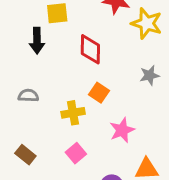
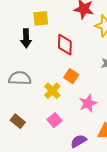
gray semicircle: (28, 96) -> (20, 78), size x1.5
yellow cross: (73, 113) -> (52, 91), turned -35

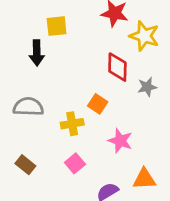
red diamond: (65, 45) -> (117, 67), moved
yellow cross: (52, 91) -> (72, 124), turned 35
pink star: (88, 103) -> (120, 141), turned -30

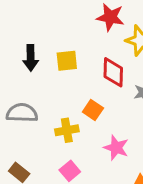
yellow square: (57, 26) -> (67, 61), moved

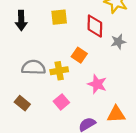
black arrow: (31, 58) -> (21, 20), moved
gray semicircle: (22, 113) -> (33, 67), moved

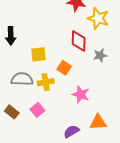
yellow square: (59, 17) -> (38, 54), moved
pink square: (61, 102) -> (37, 110), moved

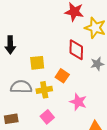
pink square: (37, 110) -> (47, 117), moved
brown rectangle: (12, 112) -> (11, 119), turned -48

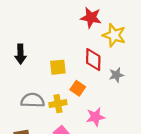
yellow square: (37, 63) -> (58, 67), moved
pink star: (78, 102) -> (95, 117), turned -30

